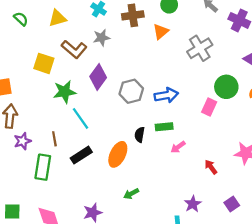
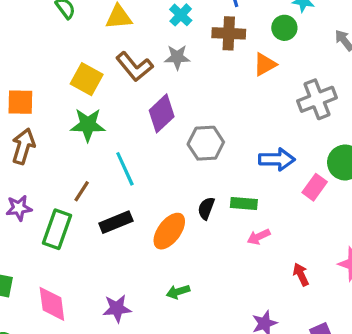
green star: (65, 92) -> (88, 125), moved
blue arrow: (166, 95) -> (277, 159), moved
brown line: (54, 139) -> (82, 191), turned 32
purple star: (22, 141) -> (19, 208), moved

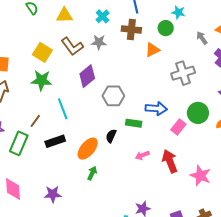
green rectangle: (244, 204) -> (134, 123), moved
red arrow: (301, 275) -> (170, 161), moved, size x1.6
green arrow: (178, 292) -> (92, 173), moved, turned 128

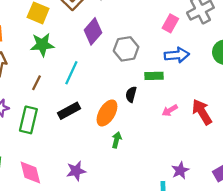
cyan line: (63, 109) -> (71, 73), turned 55
brown line: (35, 121) -> (37, 83), moved
pink rectangle: (178, 127) -> (170, 23), moved

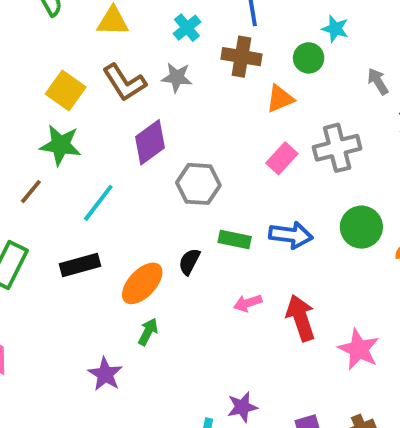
blue arrow: (177, 55) -> (291, 235), moved
brown line: (37, 83) -> (31, 192), moved
purple star: (76, 171) -> (105, 374), moved, turned 30

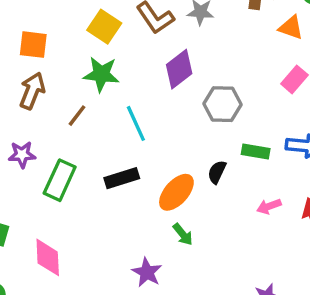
orange triangle: (280, 99) -> (291, 28), turned 44
cyan line: (98, 203) -> (136, 123), turned -60
green arrow: (148, 332) -> (183, 234), turned 115

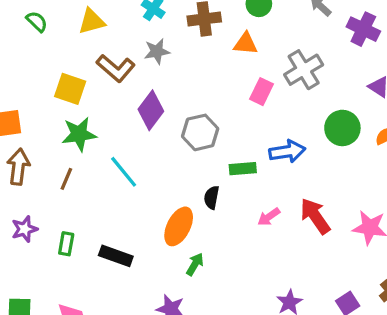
black rectangle: (122, 178) -> (116, 256), moved, turned 52
green rectangle: (60, 180) -> (66, 244), size x0.6
green arrow: (183, 234) -> (195, 264), turned -95

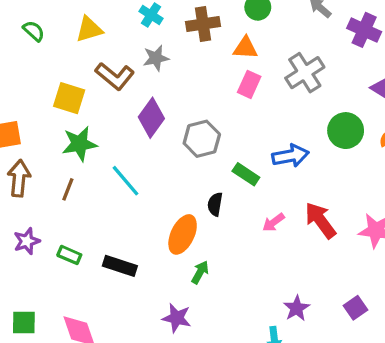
pink rectangle: (261, 92) -> (249, 84), moved
green rectangle: (243, 169) -> (246, 174), turned 40
green rectangle: (66, 244) -> (69, 255), turned -75

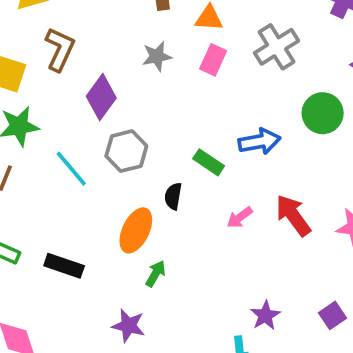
gray star: (156, 58) -> (157, 56), moved
brown L-shape: (115, 76) -> (60, 49), turned -105
gray hexagon: (202, 139) -> (126, 151), moved

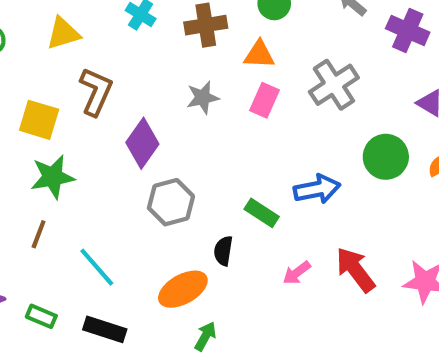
cyan line: (71, 169) -> (97, 267), moved
orange ellipse: (136, 230) -> (183, 289), turned 36

